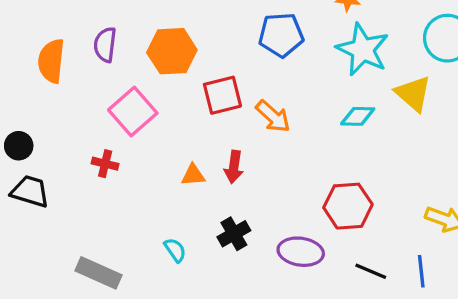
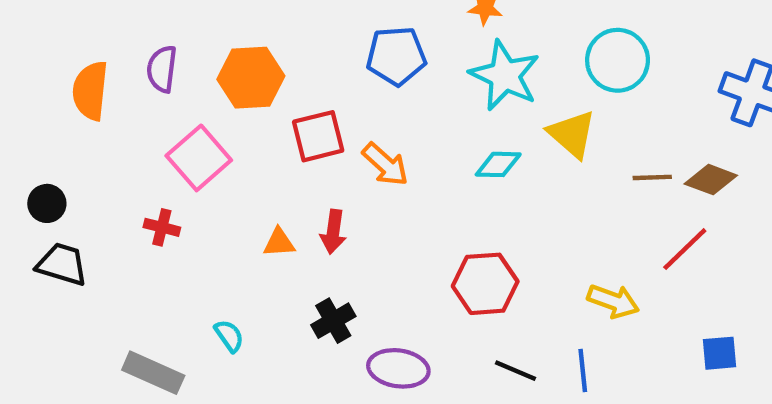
cyan semicircle: (175, 250) -> (229, 336), moved
purple ellipse: (301, 252) -> (398, 368), moved

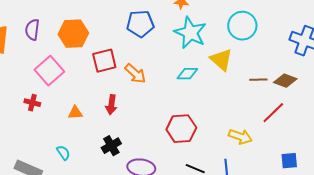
orange triangle: (279, 243) -> (75, 113), moved

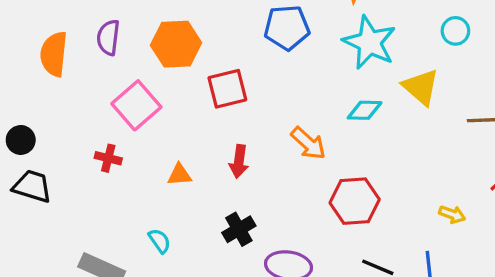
cyan circle: (242, 26) -> (455, 31), size x0.6
orange arrow: (135, 74) -> (308, 143), moved
yellow arrow: (240, 137) -> (452, 214), size x0.7

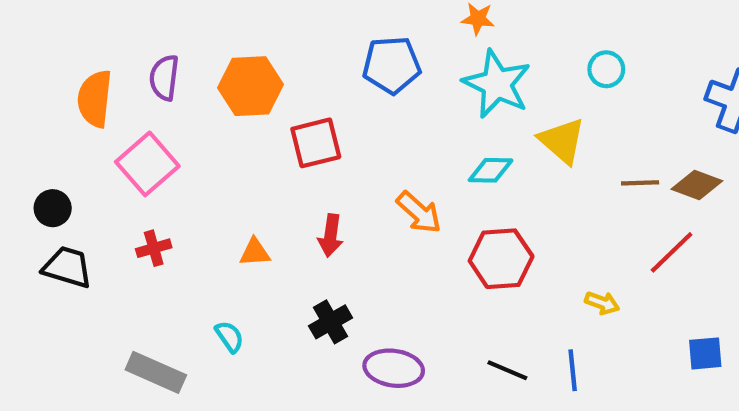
pink square: (136, 105) -> (147, 164), moved
red cross: (108, 158) -> (154, 248), moved, turned -30
red hexagon: (355, 201) -> (501, 259), moved

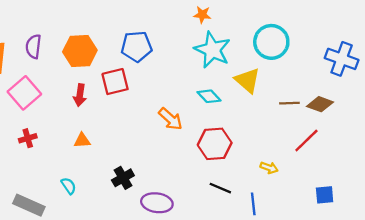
blue pentagon: (392, 65) -> (137, 46), moved
cyan circle: (606, 69) -> (271, 42), size x1.8
cyan diamond: (491, 170) -> (209, 96), turned 45
red arrow: (331, 236) -> (80, 95), moved
black line: (507, 370) -> (220, 188), moved

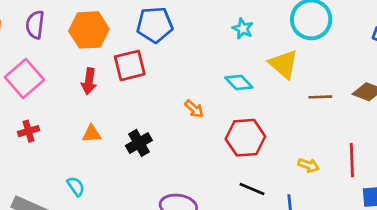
cyan star: (212, 50) -> (243, 29), size x0.5
brown line: (289, 103) -> (320, 97), moved
orange arrow: (171, 119) -> (194, 109), size x0.7
red line: (306, 140) -> (352, 160), moved, turned -48
black cross: (123, 178) -> (139, 143), moved

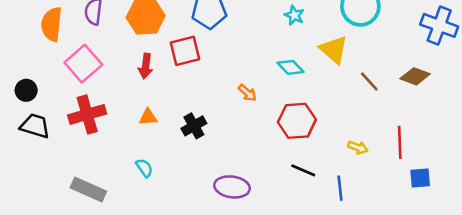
brown line: (320, 97) -> (369, 81), turned 50
red cross: (28, 131) -> (87, 114), size x1.8
cyan semicircle: (76, 186) -> (144, 168), moved

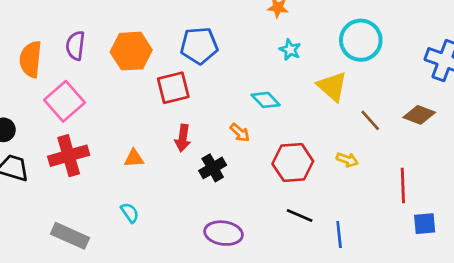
red arrow: (146, 66) -> (183, 138), moved
cyan diamond: (290, 67) -> (266, 100), moved
black cross: (194, 126) -> (213, 168), moved
yellow arrow: (358, 147) -> (347, 160), moved

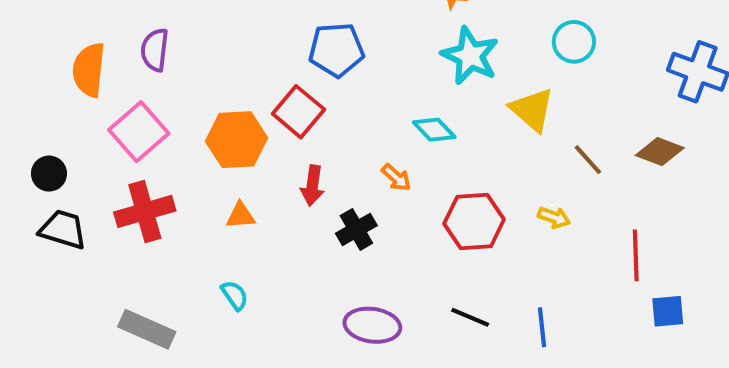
cyan circle: (361, 40) -> (574, 42), size x0.7
cyan star: (290, 50) -> (470, 56), size x1.8
orange hexagon: (131, 51) -> (237, 140), moved
red square: (173, 88) -> (298, 112), turned -36
black line: (300, 215) -> (470, 317), moved

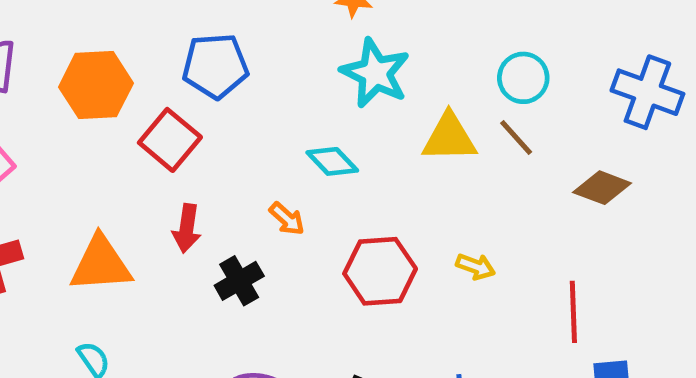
cyan circle: (574, 42) -> (523, 78), moved
yellow triangle: (532, 110) -> (449, 138), turned -42
orange hexagon: (237, 140) -> (96, 85), moved
brown line: (588, 160) -> (516, 138), moved
orange triangle: (241, 215) -> (101, 264), size x1.8

